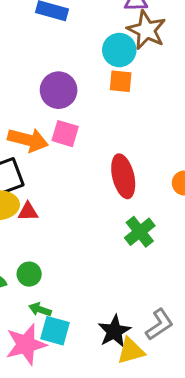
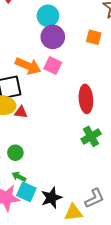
cyan circle: (119, 50) -> (48, 16), moved
black star: (114, 331) -> (51, 198), moved

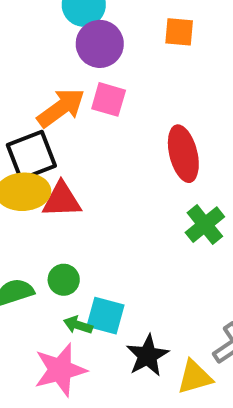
orange arrow: (28, 66) -> (61, 108), turned -50
red triangle: (21, 112) -> (62, 200), size x1.5
cyan square: (26, 192) -> (106, 316), moved

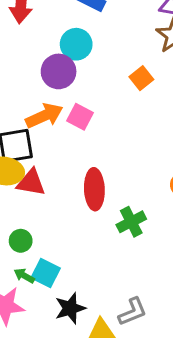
orange square: (179, 32) -> (141, 78), turned 35
purple circle: (100, 44) -> (59, 71), moved
red ellipse: (183, 154) -> (94, 189), moved

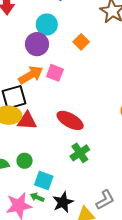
orange square: (141, 78) -> (81, 42), moved
red ellipse: (94, 189) -> (70, 120), turned -52
green cross: (131, 222) -> (80, 153), moved
green arrow: (24, 276) -> (37, 197), moved

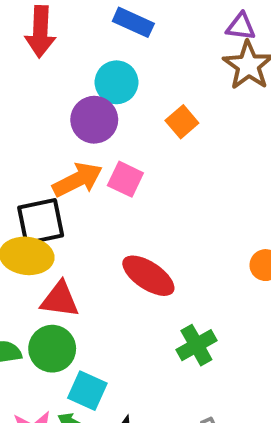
red triangle: (27, 121) -> (60, 300), moved
green cross: (80, 153) -> (196, 345), moved
green circle: (25, 161) -> (52, 349), size x1.5

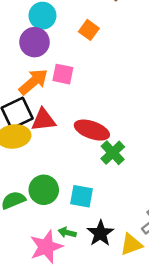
red triangle: (60, 300) -> (43, 120), moved
green cross: (196, 345) -> (113, 153), moved
cyan square: (87, 391) -> (82, 196), moved

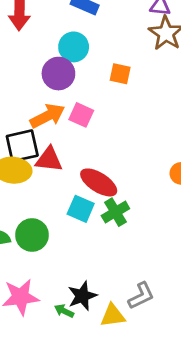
orange square: (89, 30) -> (120, 74), turned -36
cyan square: (82, 196) -> (81, 209), moved
green arrow: (67, 233) -> (64, 311), moved

